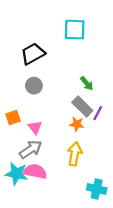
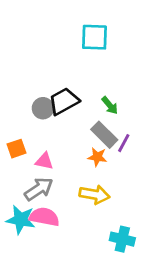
black trapezoid: (33, 54) -> (64, 101), moved
pink triangle: (35, 127) -> (44, 161), turned -40
yellow arrow: (75, 154) -> (94, 195), turned 90

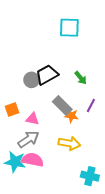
gray rectangle: (104, 135) -> (62, 105), moved

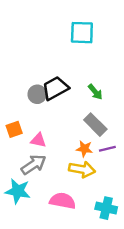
gray rectangle: (62, 105) -> (95, 125), moved
purple line: (91, 105) -> (107, 149), moved, turned 48
orange star: (71, 116) -> (84, 149), moved
pink semicircle: (33, 160) -> (63, 201), moved

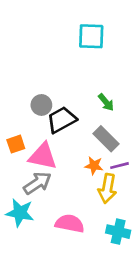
black trapezoid: (55, 88) -> (62, 120), moved
pink triangle: (38, 140) -> (43, 156), size x1.6
yellow arrow: (82, 169) -> (107, 188), moved, turned 90

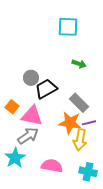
green arrow: (106, 102) -> (79, 64), moved, turned -32
orange square: (16, 144) -> (12, 107), turned -32
orange star: (94, 166) -> (70, 123), size x1.6
cyan star: (20, 213) -> (15, 158), turned 30

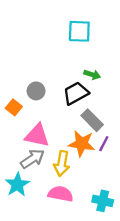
black trapezoid: (46, 89) -> (76, 93), moved
orange square: (12, 107) -> (14, 107), moved
purple line: (89, 123) -> (104, 144), turned -48
yellow arrow: (80, 140) -> (62, 163), moved

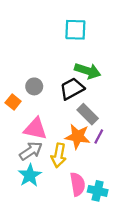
green arrow: (92, 75) -> (88, 71), size x1.6
cyan star: (17, 185) -> (30, 175), moved
pink semicircle: (61, 194) -> (78, 184), moved, turned 70

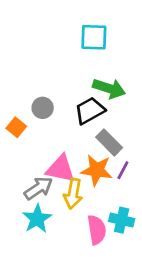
pink triangle: (35, 129) -> (61, 169), moved
cyan cross: (98, 191) -> (122, 220), moved

